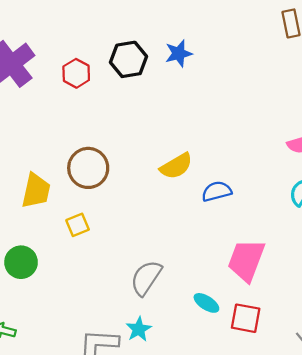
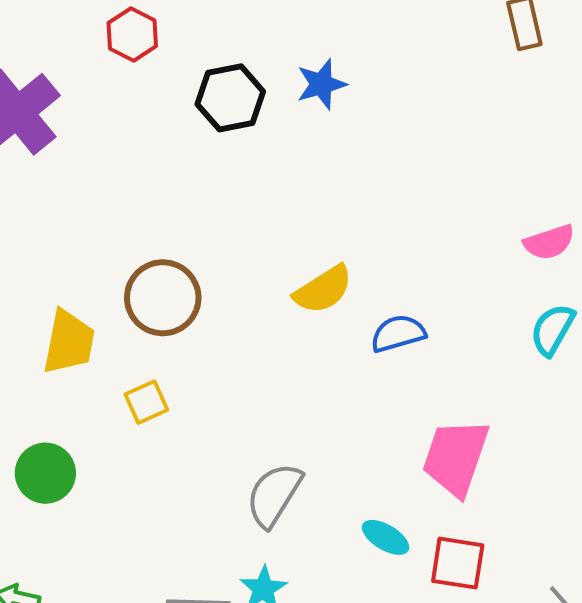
red hexagon: (76, 73) -> (132, 34), moved

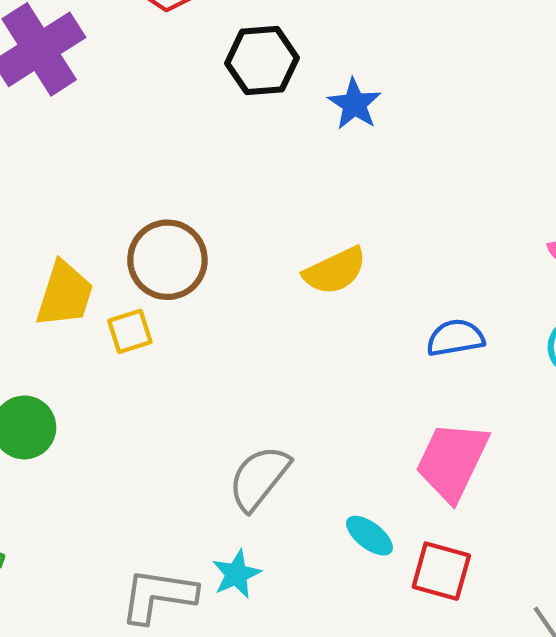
blue star: (321, 84) -> (354, 104), moved, turned -30
blue semicircle: (398, 333) -> (455, 338), moved
yellow square: (146, 402) -> (130, 331), moved

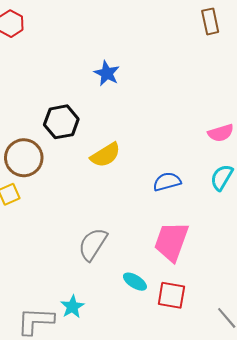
black hexagon: (262, 61) -> (61, 122), moved
gray semicircle: (259, 478) -> (93, 244), moved

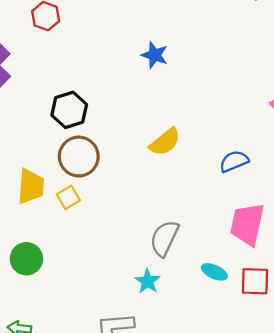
black hexagon: (61, 122) -> (69, 110), moved
cyan star: (72, 307) -> (148, 281), moved

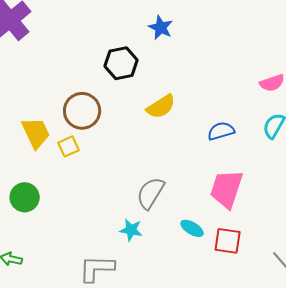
black hexagon: (69, 110) -> (121, 63), moved
yellow trapezoid: (31, 186) -> (36, 133), turned -36
cyan star: (148, 281) -> (131, 230), turned -30

